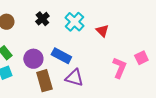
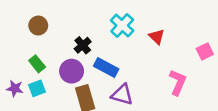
black cross: (42, 19) -> (83, 45), moved
pink square: (141, 58) -> (205, 51), moved

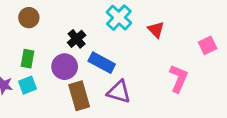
green rectangle: (37, 64) -> (28, 59), turned 49

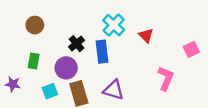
blue rectangle: (102, 63) -> (102, 52), moved, turned 55
cyan square: (28, 85) -> (50, 91), moved

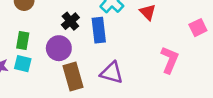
cyan square: (50, 91) -> (23, 64), moved, turned 35

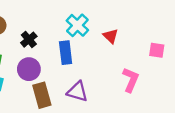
black cross: (70, 21) -> (29, 40), moved
pink square: (198, 28) -> (157, 50), turned 35

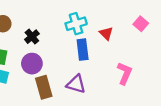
cyan cross: (77, 25) -> (76, 24), turned 30
pink square: (157, 50) -> (141, 24), moved, turned 32
blue rectangle: (66, 53) -> (83, 50), moved

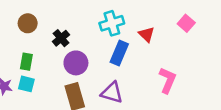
blue rectangle: (83, 50) -> (119, 53), turned 30
purple circle: (32, 64) -> (76, 63), moved

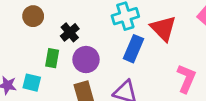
red triangle: (147, 34) -> (163, 28), size x1.5
green rectangle: (26, 62) -> (52, 58), moved

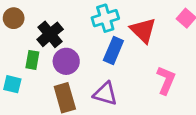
black cross: (70, 32) -> (50, 34), size x1.4

